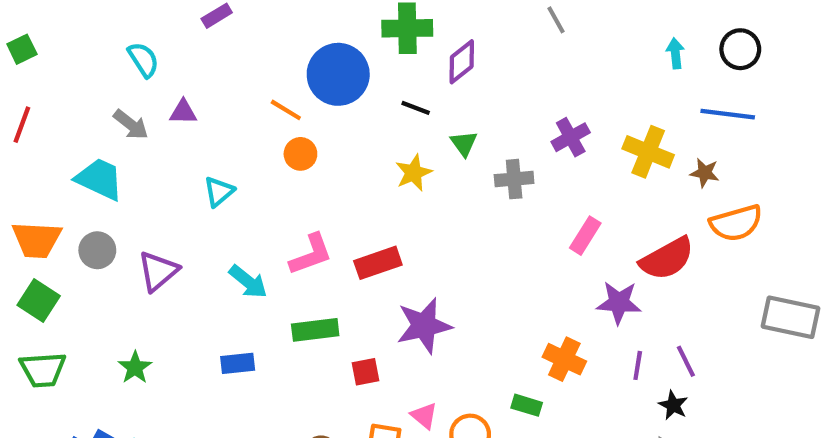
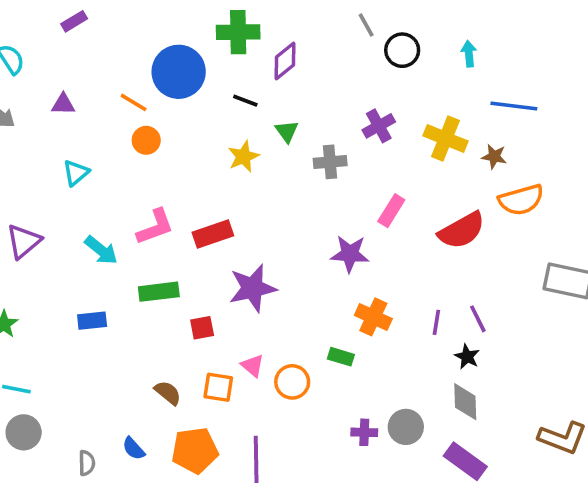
black circle: (740, 49) -> (402, 50), moved
purple triangle: (183, 112) -> (63, 104), moved
purple star: (619, 303) -> (350, 254), moved

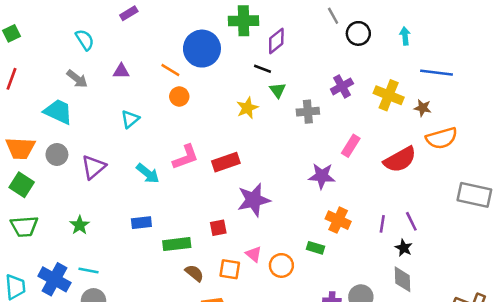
black line: (245, 101) -> (262, 69), moved
green rectangle: (159, 292) -> (177, 244), moved

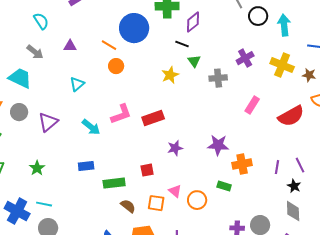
cyan arrow: (405, 36) -> (284, 25), moved, size x1.5
purple star: (322, 176) -> (218, 145), moved
purple star: (254, 200) -> (175, 148), size x0.6
orange cross: (338, 220) -> (242, 164), turned -36

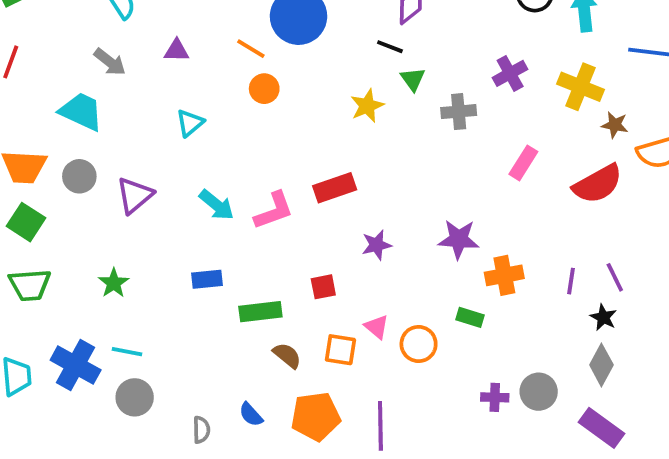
brown star: (309, 75) -> (615, 125), moved
pink L-shape: (121, 114) -> (274, 211), moved
gray diamond: (293, 211) -> (601, 365), turned 30

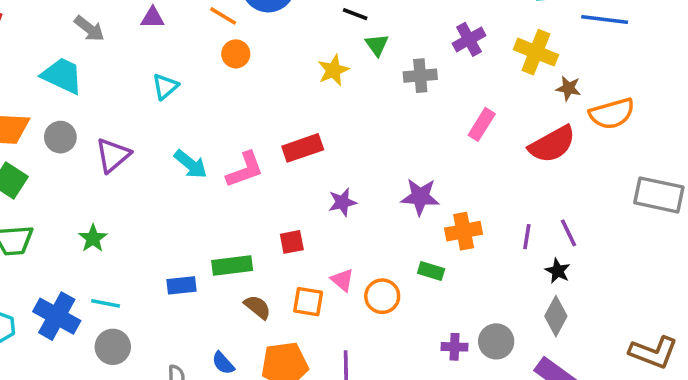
blue rectangle: (207, 279) -> (182, 285), moved

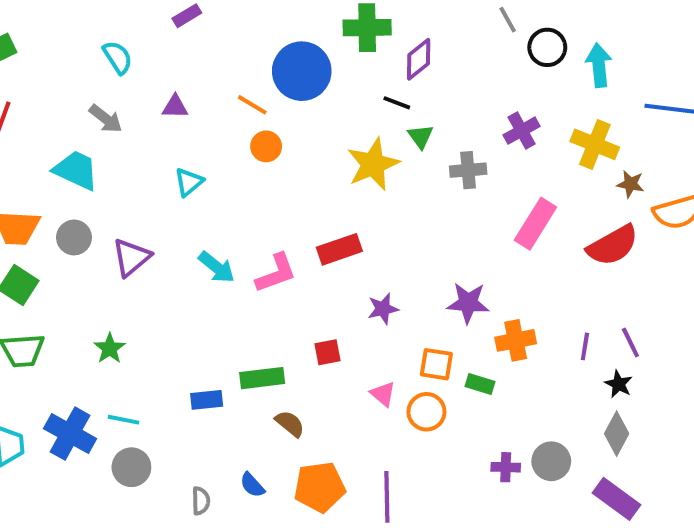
yellow star: (333, 70) -> (373, 164), size x1.5
pink rectangle: (482, 124) -> (535, 224), size x1.4
orange square: (308, 302) -> (436, 364), moved

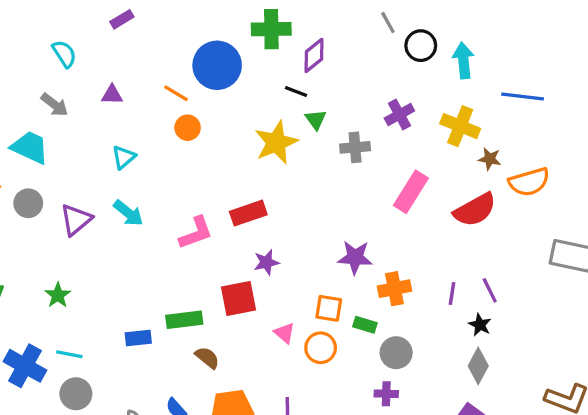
cyan arrow: (217, 267) -> (128, 213), moved
purple star: (383, 309) -> (266, 262), moved
red square: (327, 352) -> (238, 298), size x1.6
gray circle: (551, 461) -> (396, 353), moved

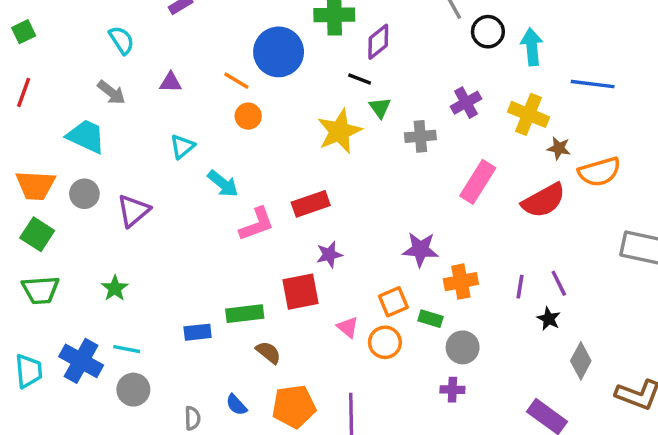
cyan arrow: (128, 213) -> (223, 184), moved
orange square: (329, 308) -> (393, 302), turned -32
gray diamond: (478, 366) -> (581, 361), moved

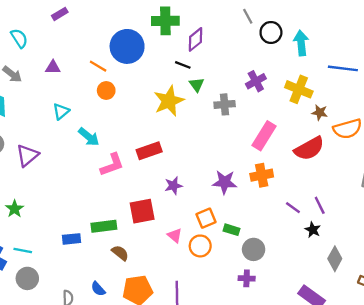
purple star: (329, 255) -> (173, 186), moved
orange cross: (461, 282) -> (262, 175), moved
purple line: (520, 287) -> (293, 208), turned -63

